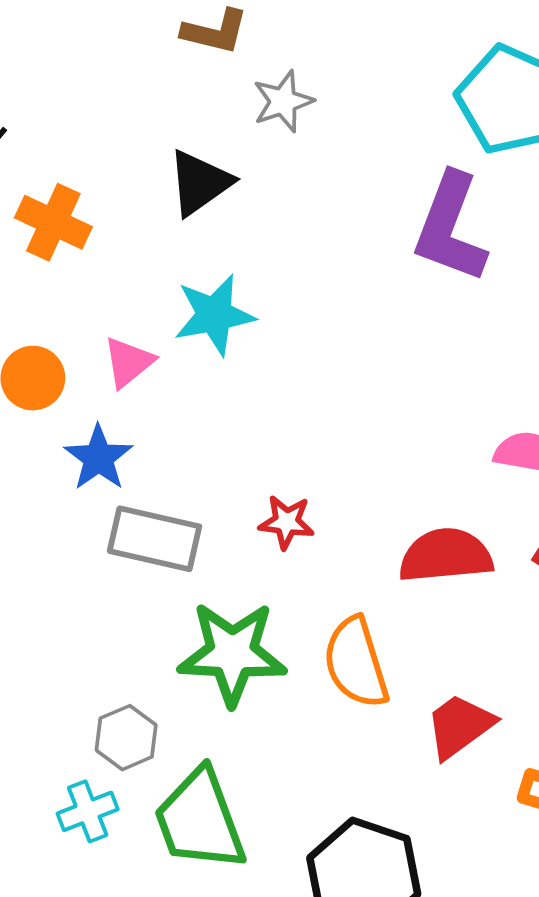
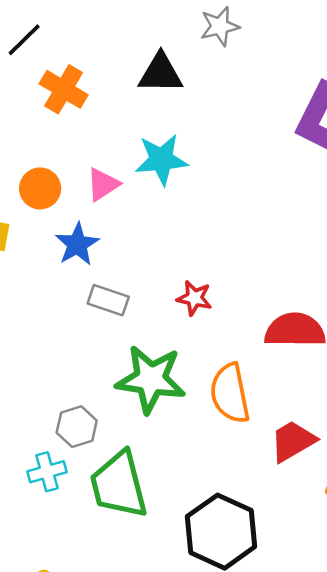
black triangle: (200, 183) -> (161, 73), turned 30
gray rectangle: (155, 539) -> (108, 300), size x0.7

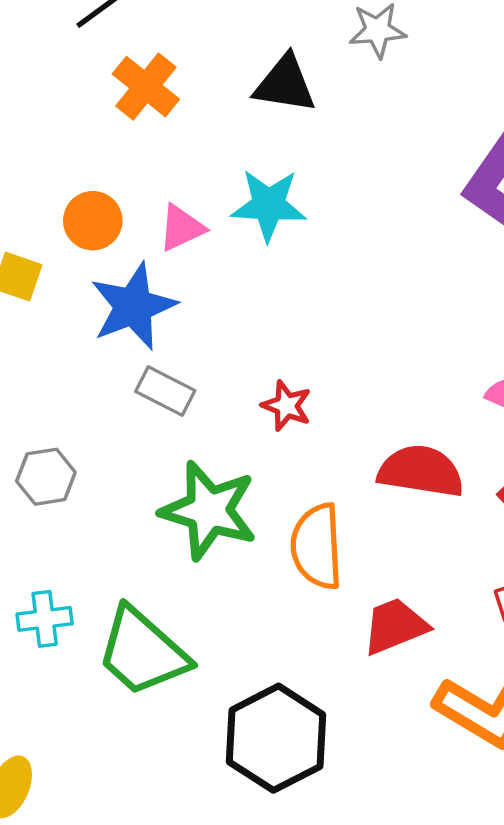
blue star: (77, 244) -> (133, 306), size x1.4
gray hexagon: (77, 427) -> (46, 477), moved
green trapezoid: (119, 485) -> (142, 652), turned -42

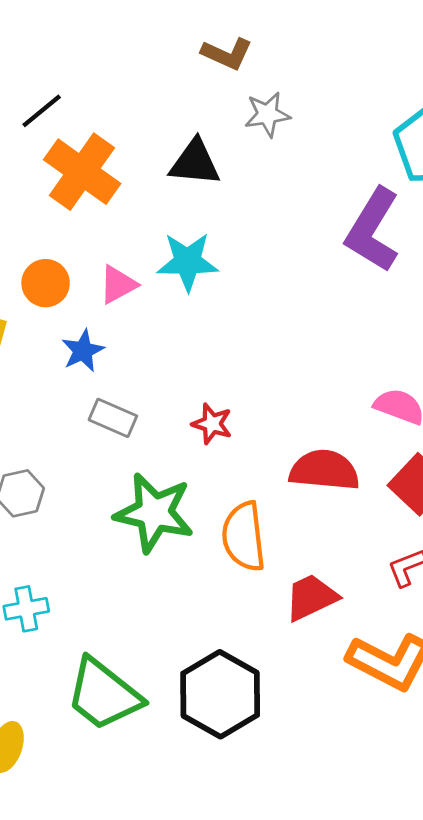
orange cross: (146, 87) -> (82, 172), size x1.4
blue star: (133, 306) -> (83, 351), size x0.6
green trapezoid: (142, 652) -> (104, 694), moved

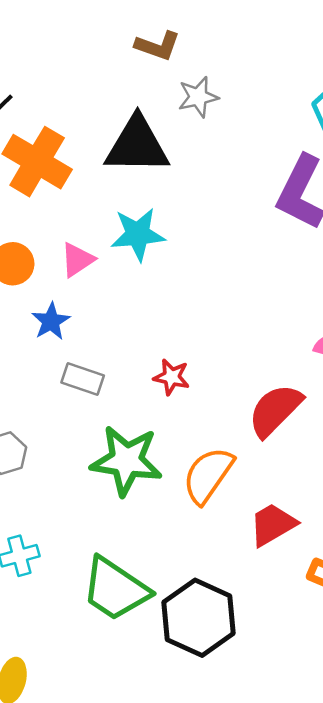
black triangle: (195, 163) -> (137, 145), size x1.4
red semicircle: (324, 470) -> (275, 410), turned -46
orange semicircle: (244, 536) -> (208, 475), turned 46
green trapezoid: (104, 694) -> (115, 589), moved

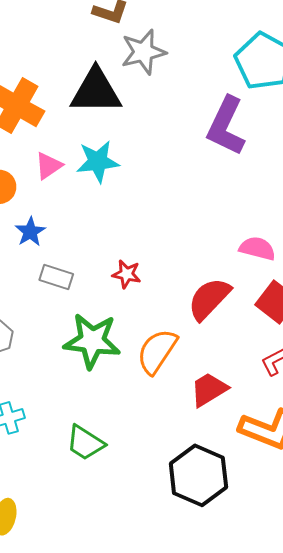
gray star: (198, 97) -> (143, 52), size x1.4
pink triangle: (77, 260) -> (49, 166), moved
green trapezoid: (115, 589) -> (85, 443), size x0.7
black hexagon: (199, 618) -> (198, 475), moved

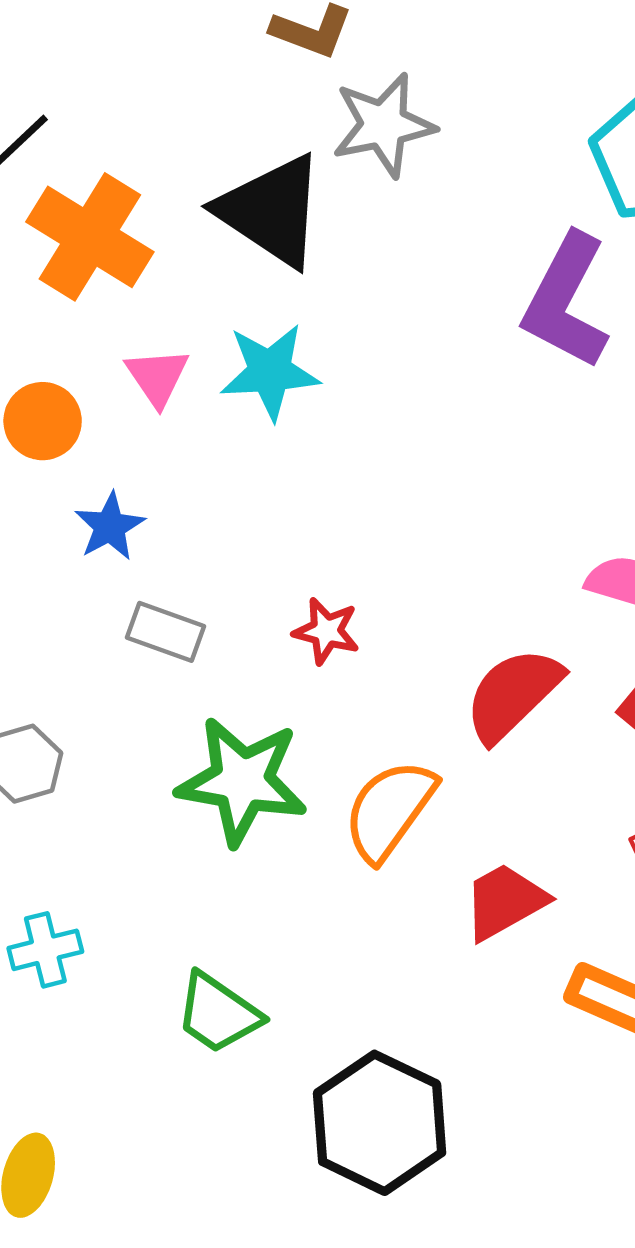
black triangle: (96, 91) -> (271, 211), turned 32
pink triangle: (49, 166) -> (157, 377), turned -32
black hexagon: (198, 475) -> (380, 1123), moved

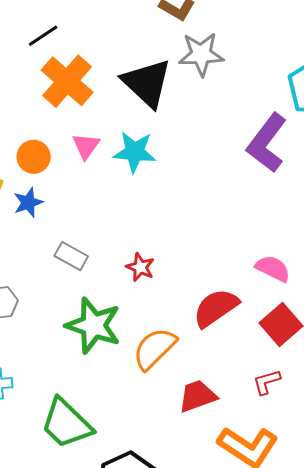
blue star: (110, 526) -> (28, 203), moved
green trapezoid: (218, 1013) -> (66, 423), size x1.4

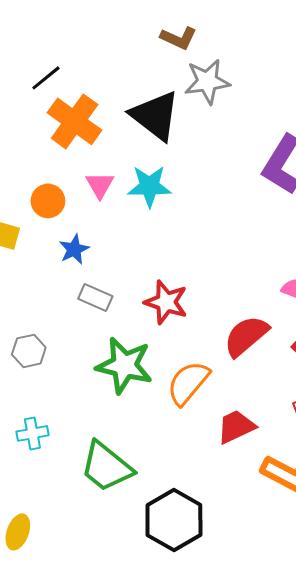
blue star: (28, 203) -> (74, 249), moved
red star: (140, 267) -> (166, 302), size x1.5

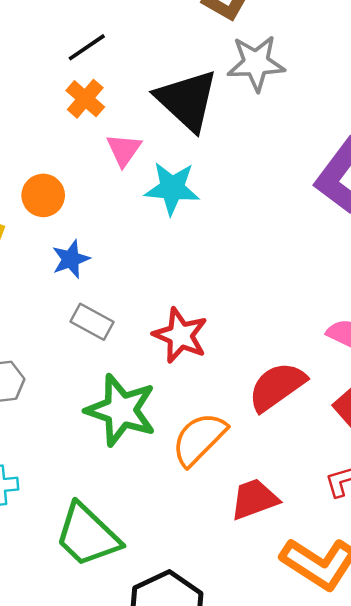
black line: (46, 78) -> (87, 47), moved
orange cross: (75, 121) -> (85, 99), size x0.6
pink triangle: (100, 185) -> (124, 150), moved

